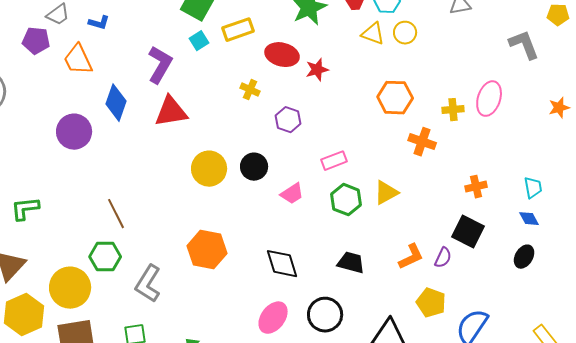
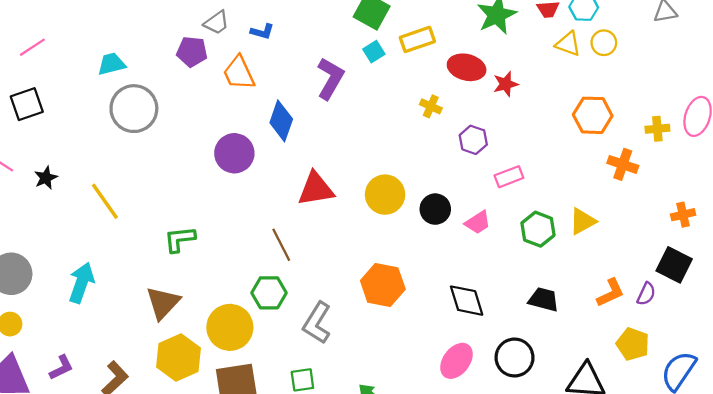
red triangle: (171, 112) -> (316, 189), moved
pink rectangle: (334, 161) -> (509, 177), moved
black circle: (254, 167) -> (435, 209), moved

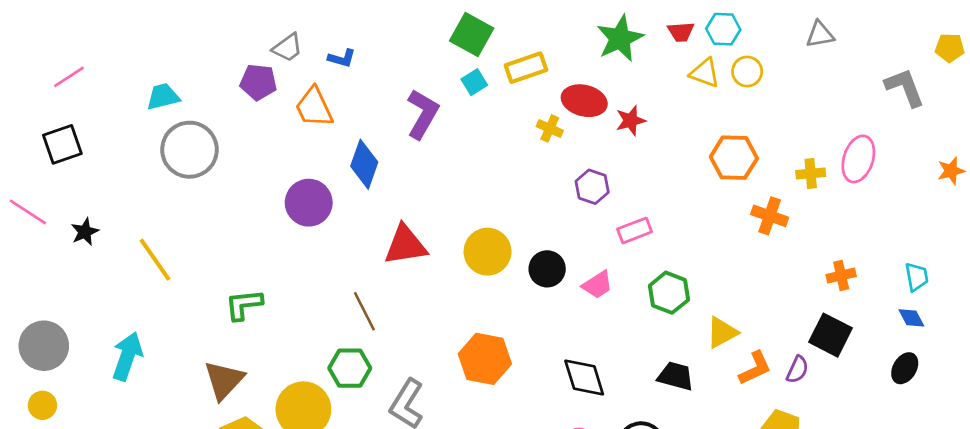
yellow cross: (431, 106) -> (550, 128), moved
yellow triangle: (583, 221) -> (722, 332), moved

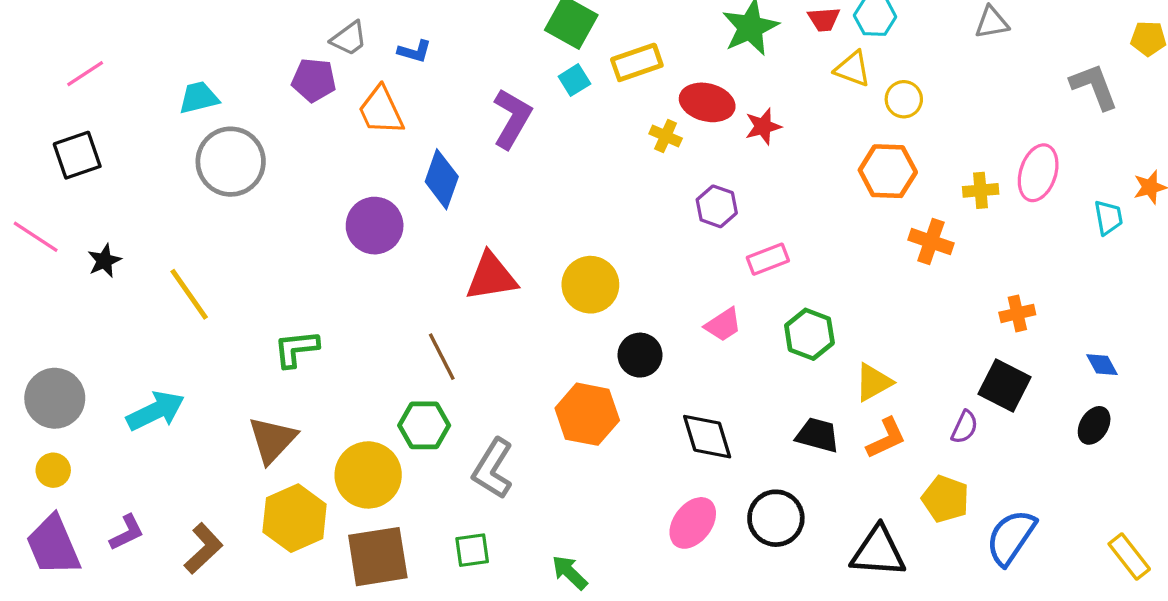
yellow circle: (747, 72) -> (904, 99), moved
black circle: (547, 269) -> (640, 355), moved
cyan trapezoid: (917, 277) -> (1108, 218), moved
cyan arrow: (127, 356) -> (156, 411), turned 45
orange L-shape: (755, 368) -> (886, 438), moved

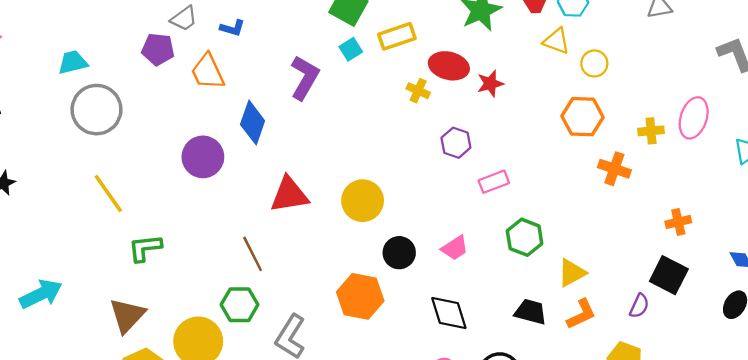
yellow line: (189, 294) -> (108, 194), moved
pink trapezoid: (723, 325) -> (455, 248), moved

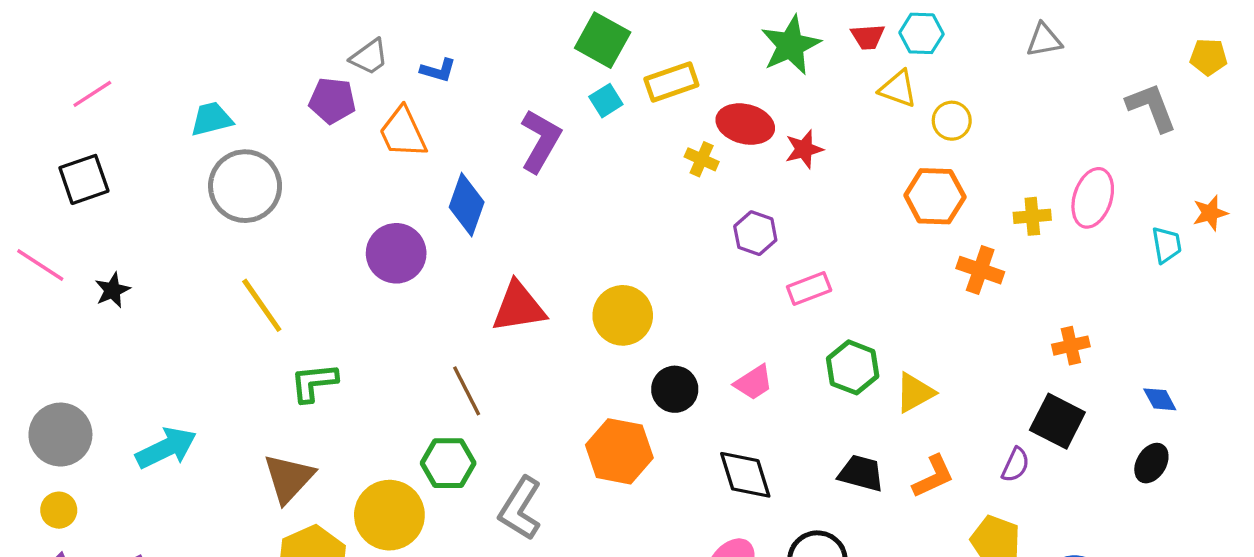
yellow triangle: (572, 273) -> (915, 393), moved

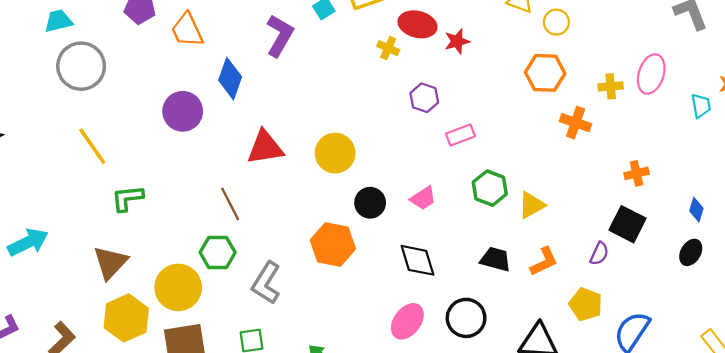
blue diamond: (1160, 399) -> (696, 210), turned 45

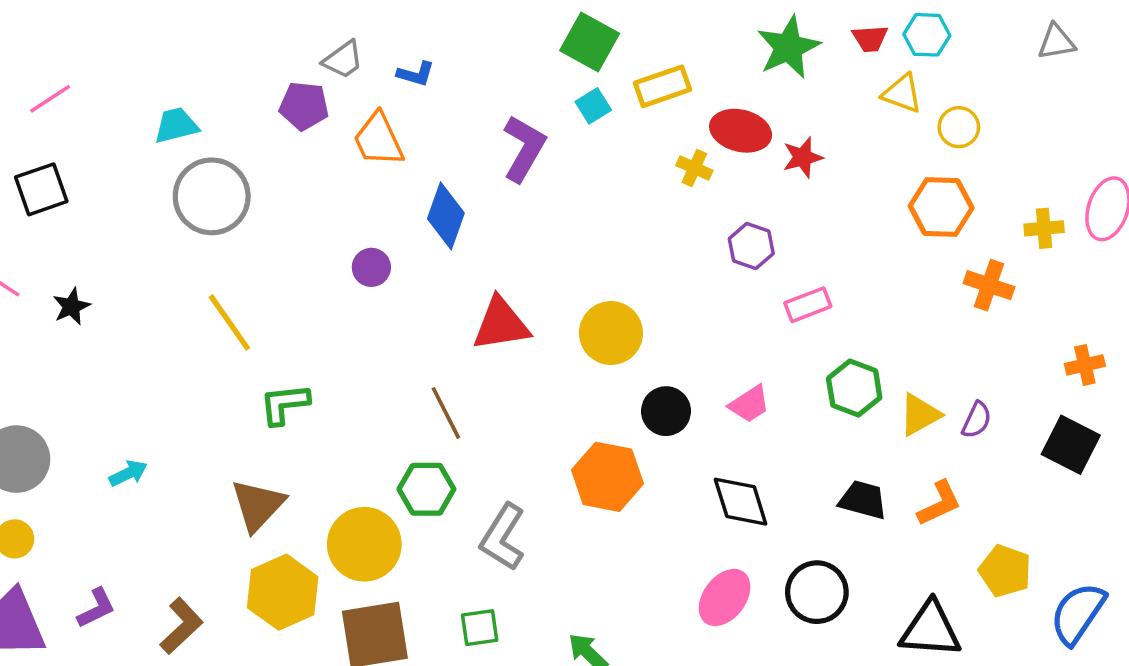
purple circle: (183, 111) -> (371, 267), size x0.6
cyan arrow: (28, 242) -> (128, 473), size x0.6
purple semicircle: (599, 254) -> (977, 420), moved

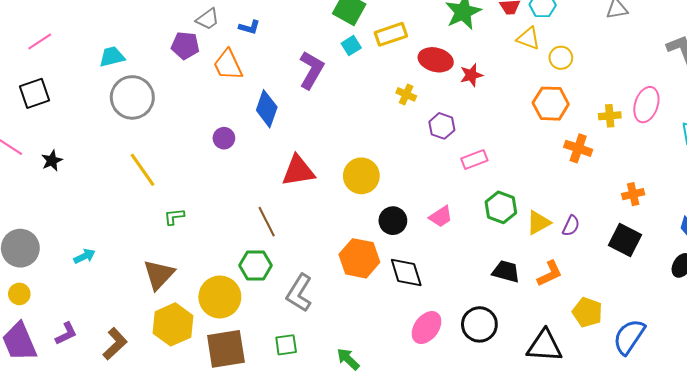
yellow cross: (694, 168) -> (406, 94), moved
green L-shape: (284, 404) -> (174, 217), size x0.7
black diamond: (741, 502) -> (406, 273), moved

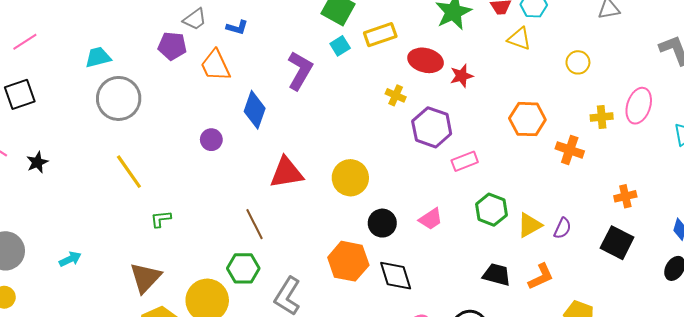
yellow circle: (561, 58) -> (578, 62), moved
orange hexagon: (551, 104) -> (527, 119), moved
purple hexagon: (442, 126) -> (432, 127), size x1.5

